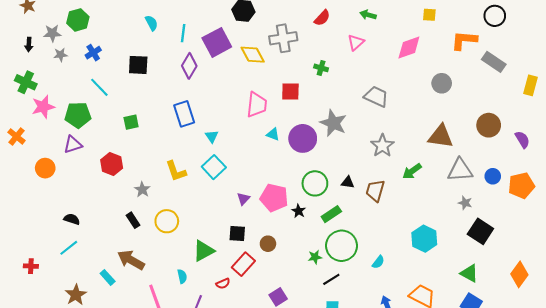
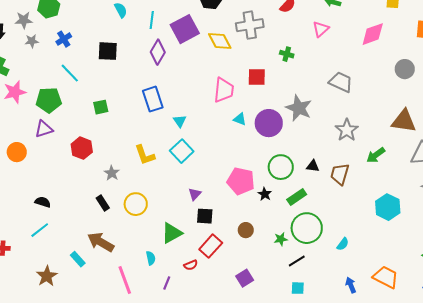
purple triangle: (243, 199) -> (195, 194), moved
cyan hexagon: (424, 239) -> (388, 207), moved
brown circle: (268, 244) -> (246, 230), moved

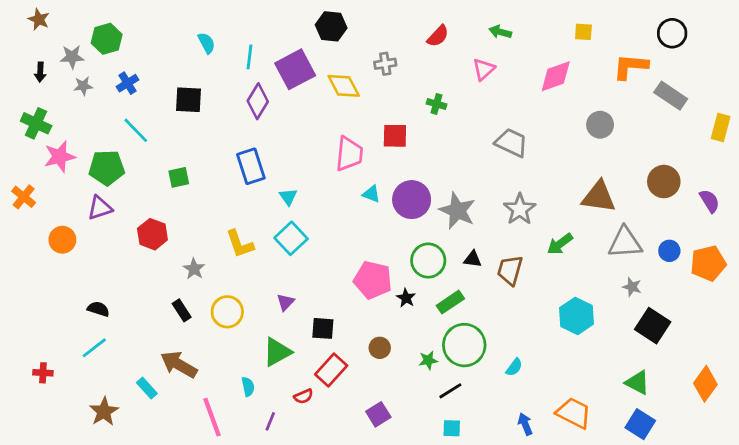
gray cross: (250, 25) -> (385, 64), size x0.6
gray star: (299, 108) -> (457, 211), moved
purple triangle: (195, 194) -> (285, 302), moved

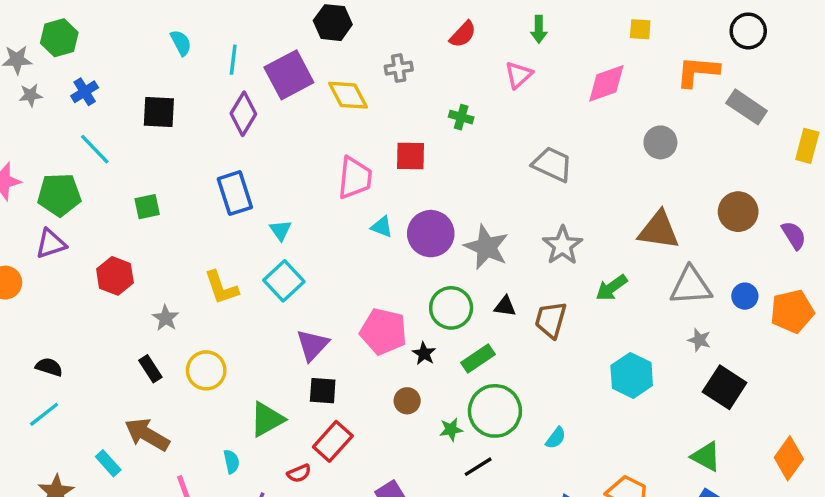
green arrow: (500, 32) -> (539, 29), turned -105
purple triangle: (285, 302) -> (313, 345), moved, size x1.5
brown circle: (380, 348) -> (407, 401), moved

